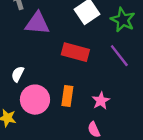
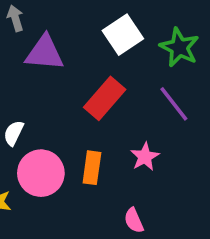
red rectangle: (75, 52) -> (105, 98), turned -64
pink star: (101, 101) -> (145, 157), moved

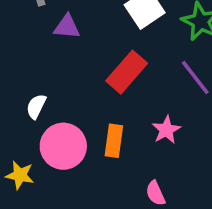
purple triangle: (45, 53) -> (67, 27), size x0.7

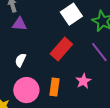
purple triangle: (67, 27) -> (19, 24), moved
white semicircle: (36, 106) -> (20, 60), moved

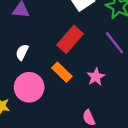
orange rectangle: (54, 87) -> (62, 72), moved, turned -54

